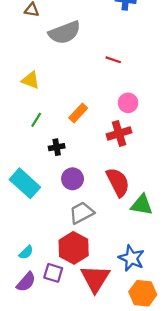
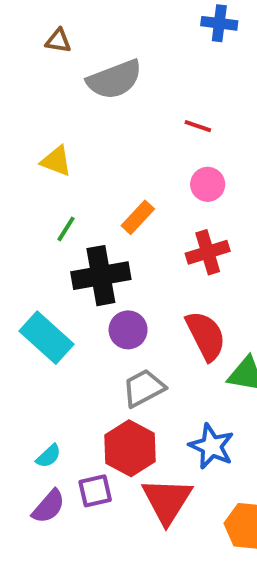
pink circle: (128, 103) -> (208, 184), moved
black cross: (57, 147) -> (101, 276), size x2.0
blue star: (131, 258) -> (212, 446), moved
purple square: (53, 273) -> (95, 491), turned -30

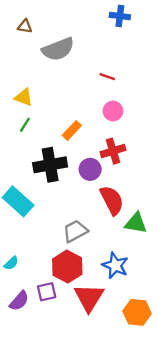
green line: (66, 229) -> (25, 125), moved
purple circle: (128, 330) -> (90, 169), moved
cyan semicircle: (49, 456) -> (11, 263), moved

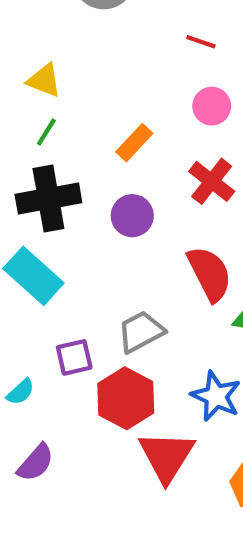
red cross: (113, 151) -> (212, 181), turned -35
black cross: (50, 165) -> (48, 198), moved
purple circle: (90, 169) -> (132, 216), moved
purple square: (47, 292) -> (74, 357), moved

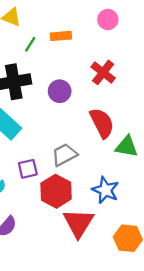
pink circle: (212, 106) -> (108, 19), moved
green line: (46, 132) -> (30, 44), moved
orange rectangle: (134, 143) -> (61, 36), moved, turned 42

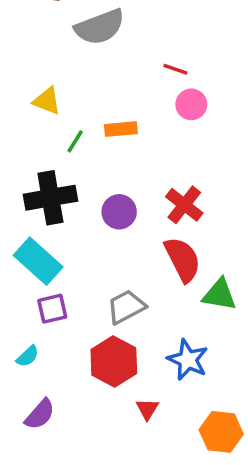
red cross: (103, 72) -> (184, 205), moved
purple square: (28, 169) -> (52, 309), moved
red triangle: (78, 223) -> (147, 409), size x0.5

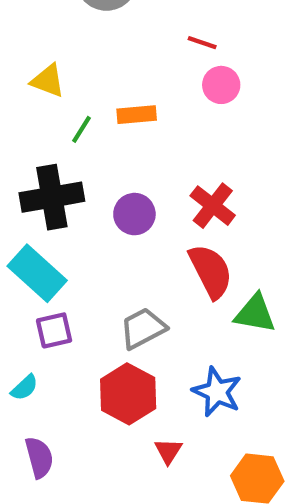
purple semicircle: (40, 414) -> (39, 457), turned -56

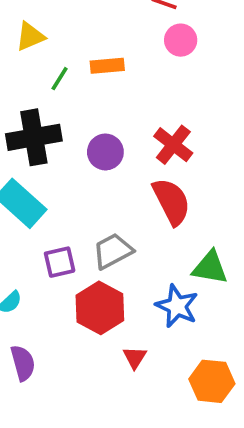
yellow triangle: (48, 81) -> (30, 36), turned -44
green triangle: (255, 313) -> (210, 268), moved
purple square: (54, 330) -> (60, 262), moved

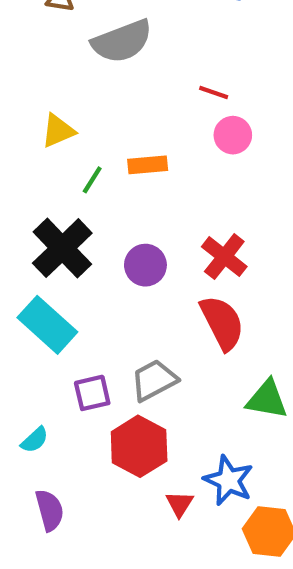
black cross: (34, 137) -> (62, 248), turned -34
blue star: (177, 306) -> (229, 480), moved

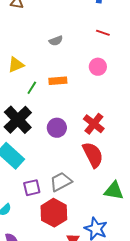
gray semicircle: (122, 41) -> (56, 41), moved, size x0.5
red line: (214, 92) -> (103, 33), moved

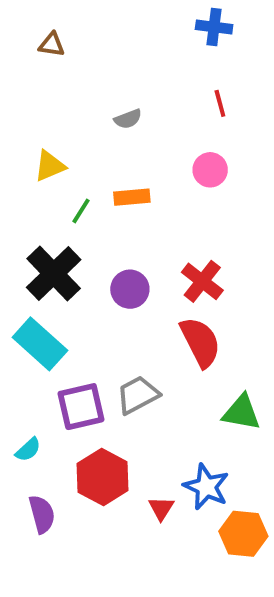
red line: (103, 33) -> (220, 103), turned 56
purple square: (32, 188) -> (81, 407), size x1.4
red hexagon: (54, 213) -> (103, 477), moved

